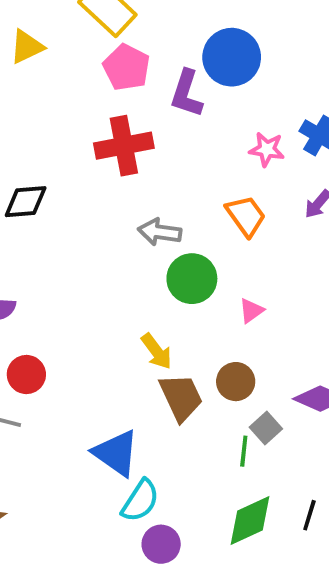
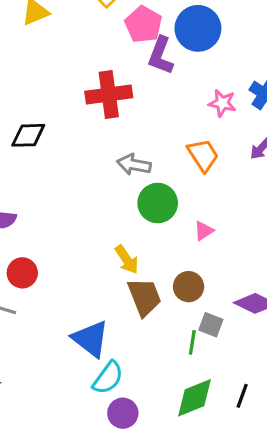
pink pentagon: (126, 67) -> (143, 24), moved
gray square: (266, 428) -> (211, 325), turned -30

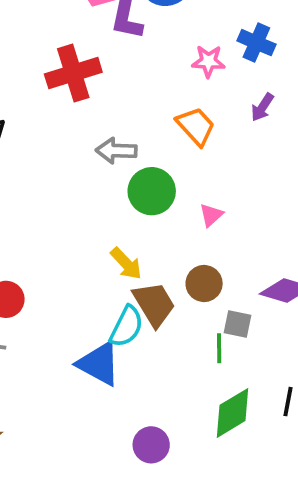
cyan semicircle: (108, 378) -> (126, 326), moved

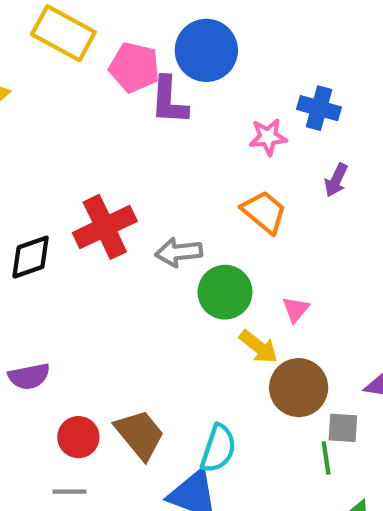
red cross: (73, 73) -> (105, 227), moved
yellow arrow: (126, 264) -> (259, 347), moved
brown circle: (204, 284) -> (299, 388), size x1.4
brown trapezoid: (154, 304) -> (140, 434), moved

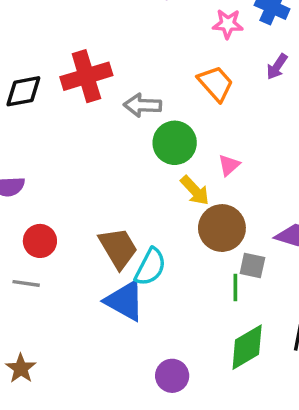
brown trapezoid: (140, 434) -> (118, 248), moved

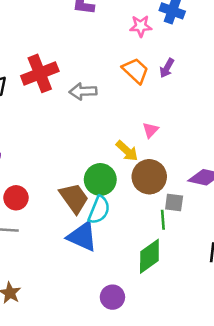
purple arrow: (277, 67) -> (167, 68), moved
green circle: (175, 143) -> (100, 180), moved
green diamond: (247, 347) -> (149, 256), moved
purple circle: (172, 376) -> (112, 297), moved

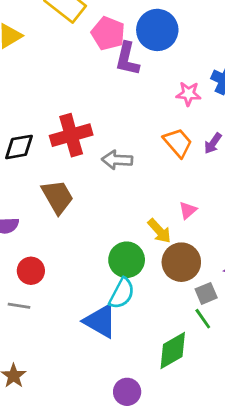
brown trapezoid: (74, 198) -> (57, 197), moved
gray square: (174, 202) -> (206, 293), turned -36
green line: (163, 220) -> (203, 319), moved, turned -36

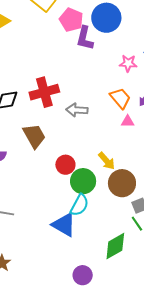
pink triangle: (188, 210) -> (128, 121), moved, turned 40
red circle: (31, 271) -> (65, 165), moved

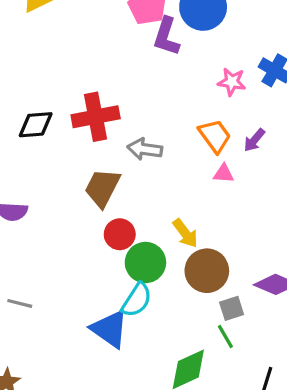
brown trapezoid: (34, 136) -> (102, 188), moved, turned -128

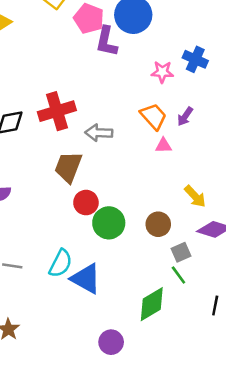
yellow arrow: (185, 233) -> (195, 196), moved
brown circle: (207, 271) -> (158, 224), size x0.7
cyan semicircle: (137, 300) -> (60, 263), moved

